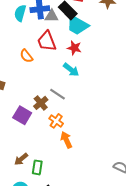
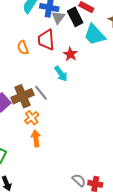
gray triangle: (51, 16) -> (58, 17), turned 48
cyan trapezoid: (77, 25) -> (95, 35), moved
brown cross: (41, 103) -> (22, 96), size x1.5

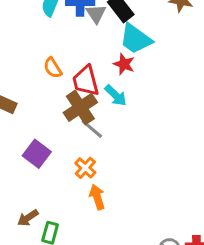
cyan trapezoid: (95, 35) -> (136, 39), moved
red trapezoid: (46, 40) -> (86, 81), moved
brown cross: (22, 96) -> (80, 107), moved

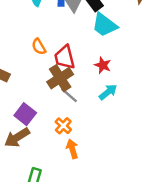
red star: (124, 64) -> (103, 65), moved
cyan arrow: (116, 95) -> (108, 92), moved, turned -84
brown arrow: (28, 218) -> (17, 137), moved, size x1.5

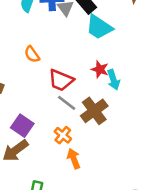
red trapezoid: (65, 57) -> (61, 80), moved, turned -50
brown cross: (60, 78) -> (94, 111), moved
cyan arrow: (108, 92) -> (114, 80), moved, turned 114

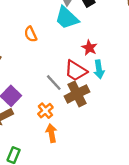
cyan trapezoid: (99, 27) -> (67, 18), moved
red star: (100, 69) -> (89, 48), moved
red trapezoid: (61, 80) -> (76, 71), moved

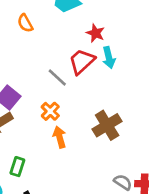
red trapezoid: (76, 71) -> (82, 61), turned 110
brown cross: (77, 94) -> (107, 125), moved

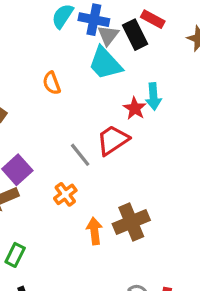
cyan arrow: (109, 58) -> (153, 96), moved
orange arrow: (60, 137) -> (94, 231), moved

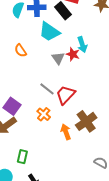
gray triangle: (108, 35) -> (58, 58), moved
red trapezoid: (113, 140) -> (65, 95), moved

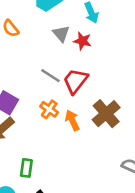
red star: (73, 54) -> (82, 41), moved
orange arrow: (66, 132) -> (72, 120), moved

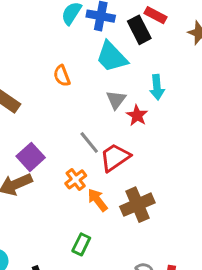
orange arrow: (72, 120) -> (98, 200), turned -30
green rectangle: (26, 168) -> (81, 244), moved

